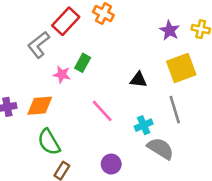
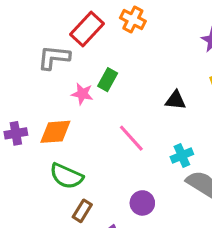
gray L-shape: (39, 45) -> (54, 57), turned 44
green semicircle: (49, 142) -> (66, 176), turned -36

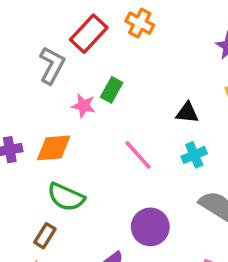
gray L-shape: (54, 57) -> (52, 65), turned 112
cyan cross: (182, 156) -> (194, 155), moved
purple circle: (142, 203) -> (150, 227), size x1.4
brown rectangle: (82, 211) -> (45, 236), moved

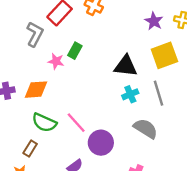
black triangle: (187, 113) -> (126, 66), size x1.5
pink line: (138, 155) -> (76, 123), moved

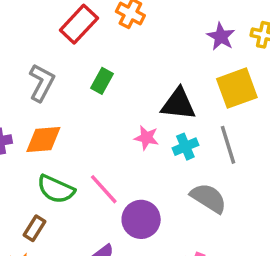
gray L-shape: (35, 34) -> (42, 83), moved
pink star: (56, 61) -> (146, 138), moved

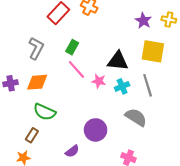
yellow square: (237, 88) -> (153, 51), turned 30
pink line: (104, 189) -> (76, 69), moved

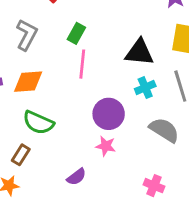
pink line: (76, 69) -> (82, 64), turned 48
pink star: (99, 81) -> (106, 146), moved
purple circle: (96, 130) -> (109, 114), moved

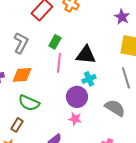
black triangle: (139, 52) -> (86, 55), moved
cyan cross: (145, 88) -> (89, 79), moved

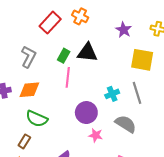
purple star: (122, 17) -> (124, 30), moved
black triangle: (86, 55) -> (87, 53), moved
cyan cross: (89, 79) -> (112, 94), moved
pink star: (75, 119) -> (96, 135), moved

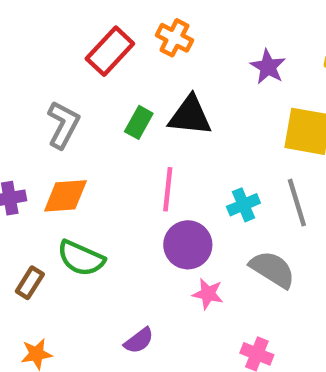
pink line: (68, 77) -> (168, 189), moved
brown rectangle: (24, 141) -> (30, 283), moved

